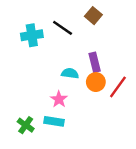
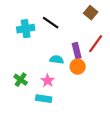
brown square: (93, 16) -> (91, 13), moved
red line: (118, 87) -> (96, 44), moved
green cross: (26, 125) -> (21, 80), moved

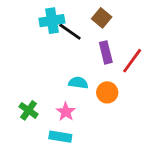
brown square: (91, 13) -> (102, 18), moved
cyan cross: (26, 29) -> (52, 21), moved
purple rectangle: (77, 51) -> (106, 52), moved

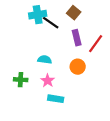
cyan semicircle: (78, 83) -> (45, 60), moved
green cross: (29, 110) -> (21, 80), turned -32
cyan rectangle: (60, 137) -> (56, 99), moved

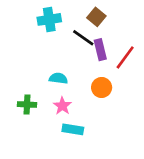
black line: (51, 23) -> (83, 38), moved

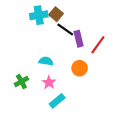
brown square: (96, 17) -> (56, 14), moved
green cross: (27, 105) -> (21, 82), turned -32
cyan rectangle: (73, 129) -> (57, 101), turned -49

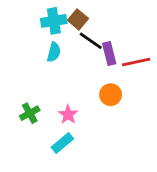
red line: (98, 45) -> (136, 62), turned 42
cyan semicircle: (46, 61) -> (54, 52), moved, turned 96
cyan rectangle: (57, 101) -> (62, 143), moved

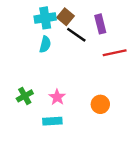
purple rectangle: (109, 54) -> (100, 24), moved
orange circle: (111, 95) -> (100, 104), moved
cyan rectangle: (62, 143) -> (52, 121), turned 36

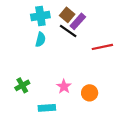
brown square: (66, 17) -> (67, 15), moved
purple rectangle: (100, 24) -> (78, 21), moved, turned 56
pink star: (57, 97) -> (64, 86), moved

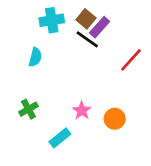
cyan semicircle: (40, 40) -> (35, 57), moved
red line: (102, 47) -> (131, 60), turned -36
cyan rectangle: (47, 108) -> (60, 138), turned -35

